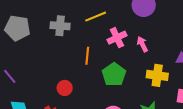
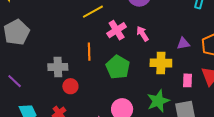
gray cross: (60, 26) -> (58, 67), moved
gray pentagon: (17, 28) -> (16, 32), turned -30

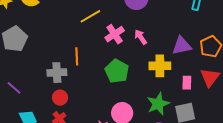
purple triangle: (183, 43) -> (182, 46), size x1.5
orange line: (89, 52) -> (77, 56), moved
red circle: (70, 86) -> (60, 98), moved

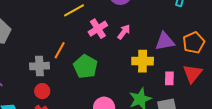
pink arrow: (141, 37) -> (124, 32), turned 70
orange line: (77, 56) -> (60, 50), turned 30
green pentagon: (117, 71) -> (85, 66), moved

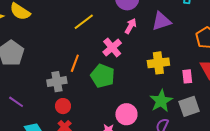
pink cross: (98, 29) -> (112, 47), moved
pink arrow: (124, 32) -> (131, 26), moved
purple triangle: (165, 41) -> (161, 21), moved

